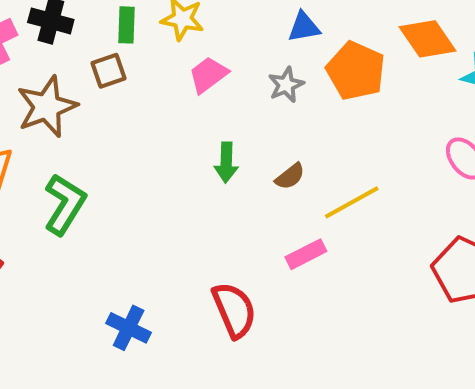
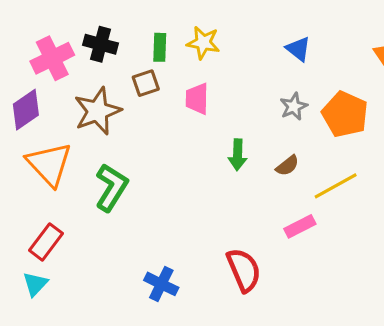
blue triangle: (304, 27) -> (298, 49), turned 48
orange pentagon: (356, 71) -> (345, 114), moved
pink trapezoid: (208, 75) -> (197, 99), moved, turned -52
gray star: (286, 85) -> (294, 106), moved

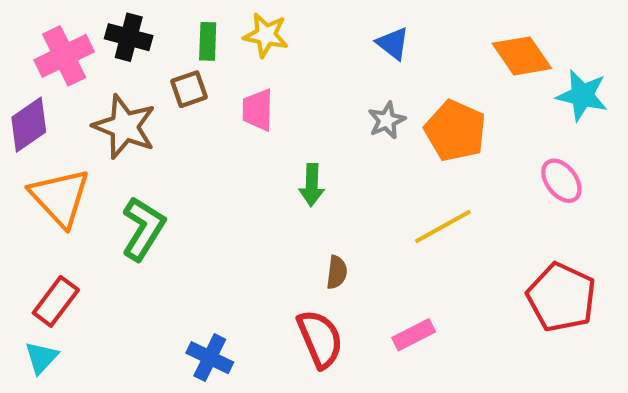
brown star: (97, 111) -> (124, 127), turned -30
brown semicircle: (287, 166) -> (337, 272), moved, turned -45
pink rectangle: (300, 226) -> (414, 335), moved

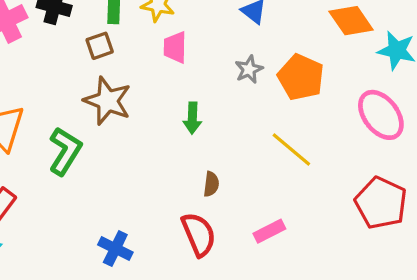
pink trapezoid: (258, 110) -> (175, 47), moved
brown star: (124, 127) -> (108, 101), moved
pink ellipse: (561, 181) -> (381, 115), size x1.5
yellow line: (443, 227) -> (291, 150), turned 69

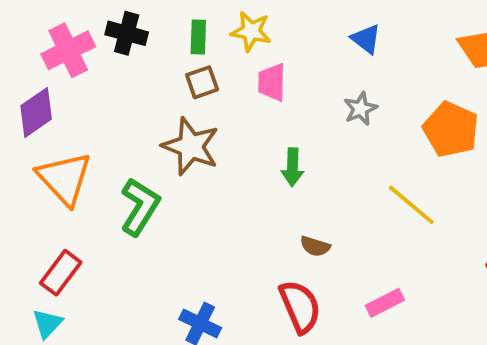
brown square: (100, 46) -> (202, 82), moved
orange pentagon: (301, 77) -> (451, 129), moved
brown semicircle: (211, 184) -> (315, 246), turned 100

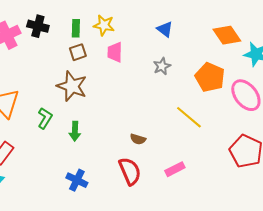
green arrow: (293, 167) -> (75, 131), moved
green L-shape: (140, 207) -> (45, 118), size x0.7

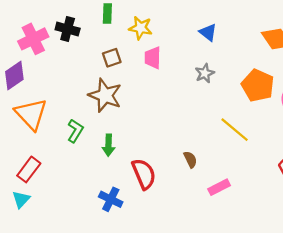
green rectangle: (76, 28) -> (107, 14), moved
brown semicircle: (138, 139) -> (190, 160), moved, turned -133
red semicircle: (130, 171) -> (144, 174), moved

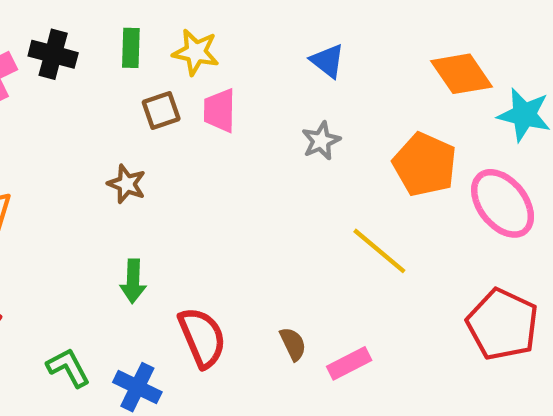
green rectangle: (107, 14) -> (131, 48), moved
brown square: (112, 58) -> (161, 110), moved
brown star: (105, 95) -> (127, 184), size x0.6
green L-shape: (75, 131) -> (68, 368), moved, turned -60
brown semicircle: (190, 160) -> (293, 344), moved

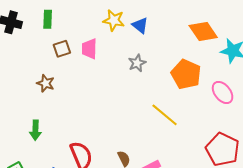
yellow star: (196, 52) -> (114, 20), moved
pink ellipse: (503, 203) -> (223, 92), size x0.7
green arrow: (133, 281) -> (35, 130), moved

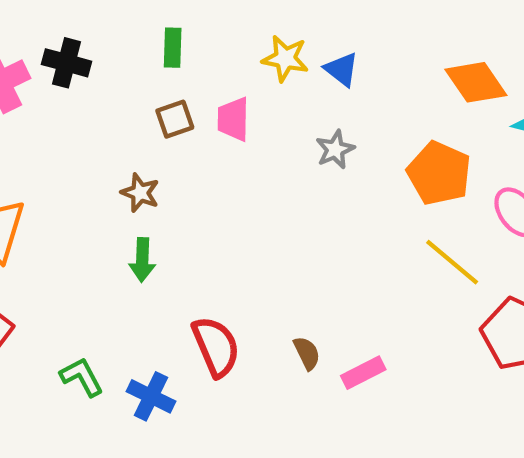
green rectangle: (48, 19) -> (173, 48), moved
yellow line: (165, 115) -> (452, 262), moved
green arrow: (35, 130) -> (142, 260), moved

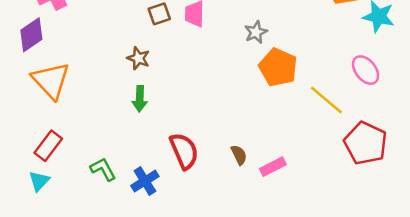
orange pentagon: (439, 173) -> (278, 67), moved
blue cross: (151, 396) -> (145, 181), turned 32

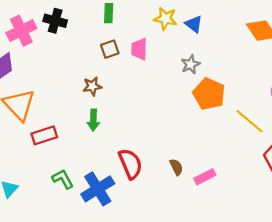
brown star: (138, 58) -> (92, 86), turned -30
red rectangle: (48, 146) -> (44, 135), moved, turned 35
blue cross: (145, 181) -> (98, 189), size x1.4

